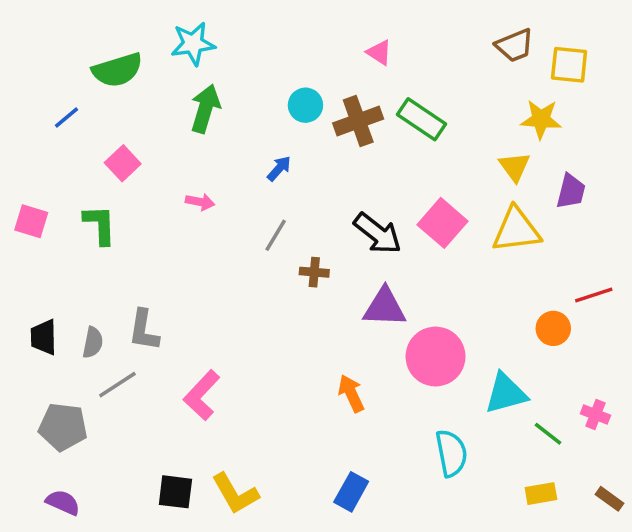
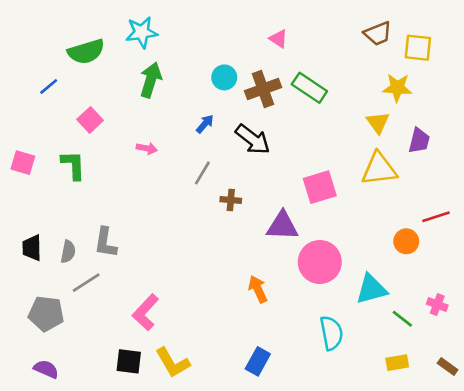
pink square: (443, 223) -> (320, 187), moved, turned 32
black arrow: (378, 233) -> (253, 139), moved
pink L-shape: (202, 395) -> (146, 312), moved

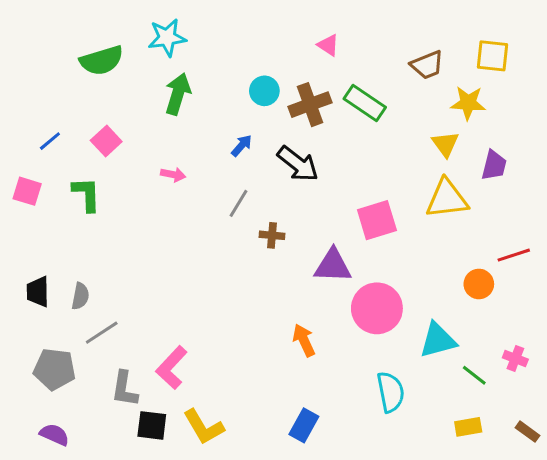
brown trapezoid: (378, 34) -> (427, 65), moved
blue line: (49, 86) -> (50, 141), moved
gray L-shape: (106, 243) -> (124, 389), moved

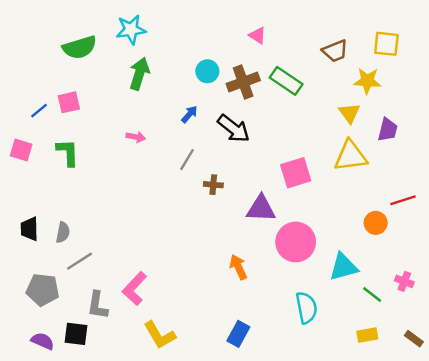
pink square: (106, 141) -> (69, 102), moved, turned 30
black square: (152, 425) -> (76, 334), moved

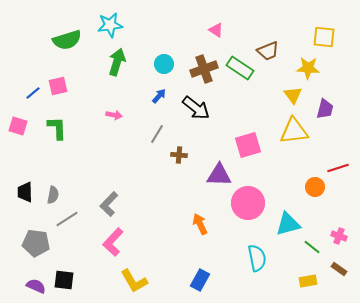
brown trapezoid: (335, 51) -> (268, 51), moved
cyan circle: (207, 71) -> (164, 64), moved
gray L-shape: (98, 305) -> (109, 204), moved, turned 35
brown rectangle: (414, 339) -> (339, 269), moved

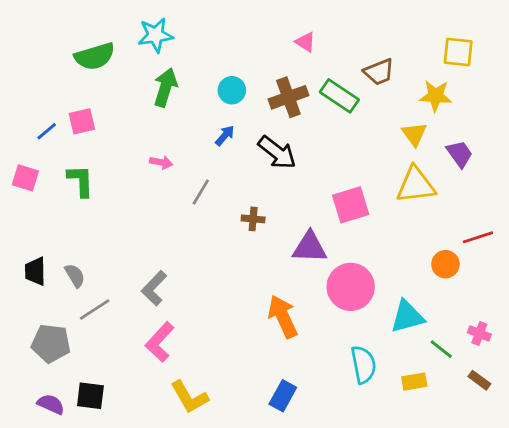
purple trapezoid: (325, 109) -> (460, 154), turned -50
gray line: (157, 134) -> (201, 192), moved
gray semicircle: (53, 195) -> (75, 276), turned -42
orange arrow: (200, 224) -> (283, 317), size x1.4
yellow rectangle: (308, 281) -> (414, 382), moved

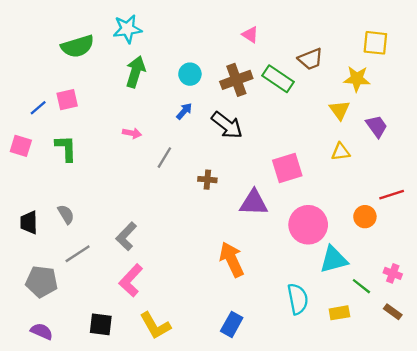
yellow triangle: (416, 185) -> (341, 152), size x0.6
gray semicircle: (75, 276) -> (66, 214), moved
pink circle: (351, 287) -> (308, 225), moved
black square: (90, 396) -> (101, 324), moved

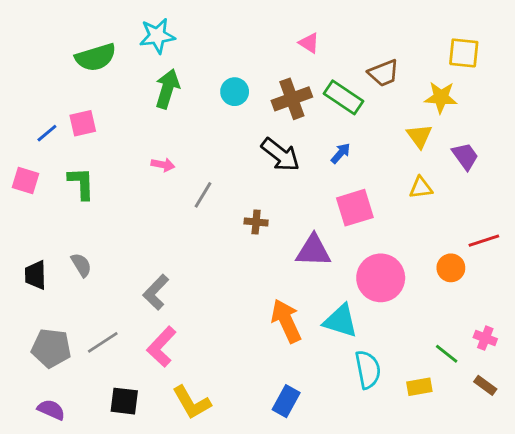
blue arrow: (184, 111) -> (341, 153), moved
gray line: (78, 254) -> (103, 342), moved
cyan triangle: (334, 260) -> (341, 321), moved, turned 32

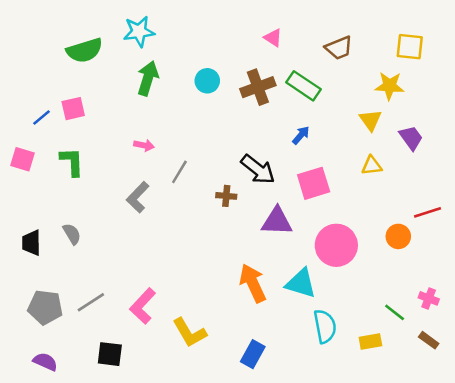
brown trapezoid: (384, 73) -> (339, 48), moved
black arrow: (280, 155) -> (258, 169), moved
gray L-shape: (156, 292) -> (138, 197), moved
yellow L-shape: (192, 403) -> (190, 333), moved

